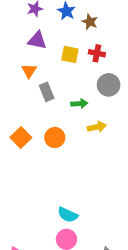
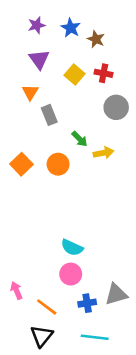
purple triangle: (37, 40) -> (39, 59), turned 42
yellow square: (70, 54) -> (74, 75), turned 30
green arrow: (79, 104) -> (80, 139), moved, turned 49

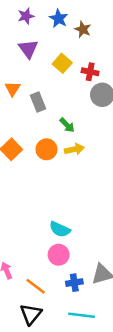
red cross: (104, 73) -> (90, 72), moved
orange triangle: (30, 92) -> (13, 89), moved
yellow arrow: (104, 153) -> (74, 149), moved

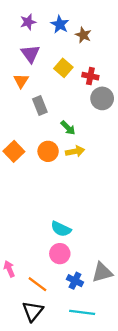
orange triangle: (13, 89) -> (21, 81), moved
blue cross: (74, 283) -> (75, 281), turned 35

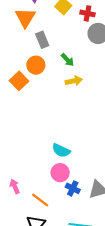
orange triangle: (21, 81) -> (25, 18), size x1.5
orange circle: (48, 151) -> (36, 65), moved
blue cross: (75, 281) -> (73, 188), moved

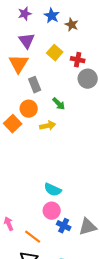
yellow arrow: (74, 81) -> (48, 126), moved

